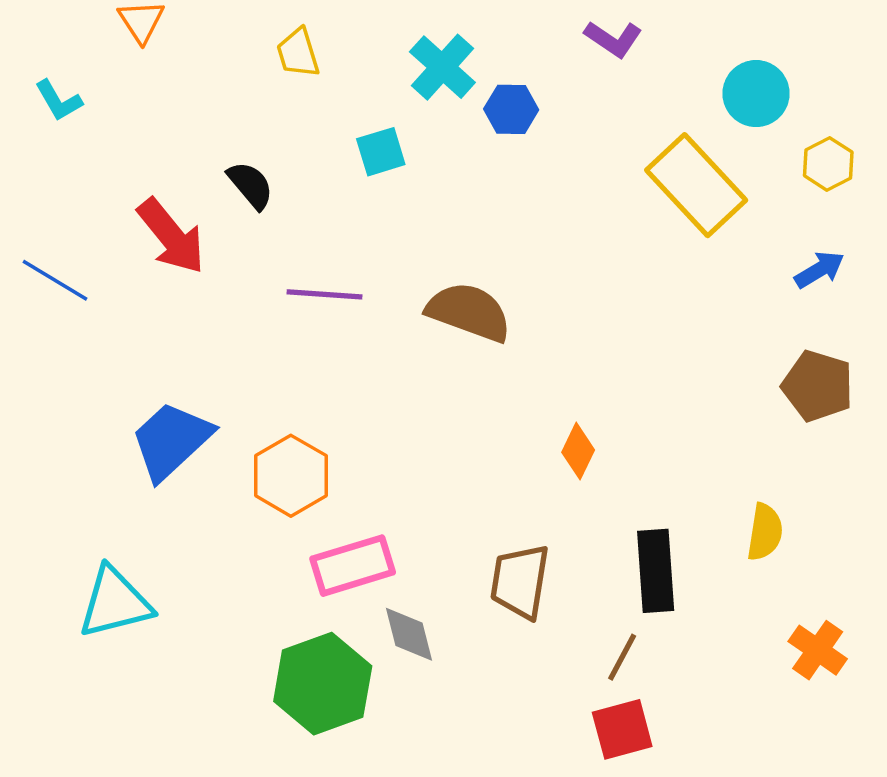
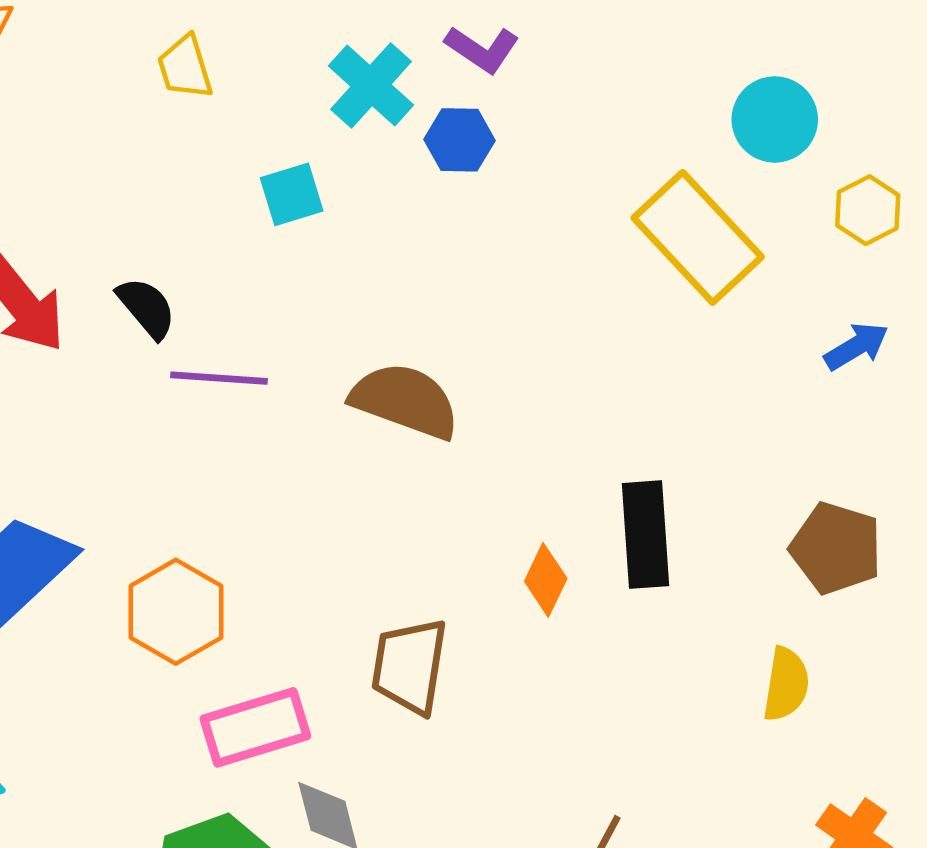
purple L-shape: (613, 39) -> (482, 49), moved
black semicircle: (250, 185) -> (146, 308), moved
brown pentagon: (818, 386) -> (836, 548), moved
black rectangle: (656, 571) -> (645, 535), moved
brown trapezoid: (520, 581) -> (410, 666), moved

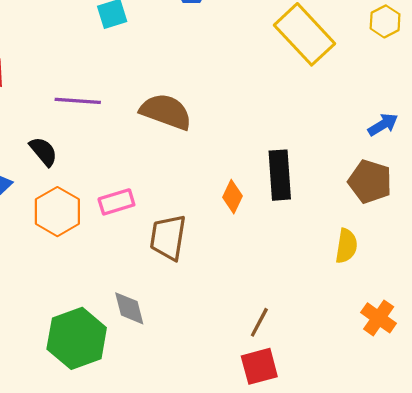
black semicircle: (146, 308) -> (43, 151), moved
blue arrow: (856, 346) -> (383, 125), moved
pink rectangle: (255, 727) -> (116, 202), moved, size x0.7

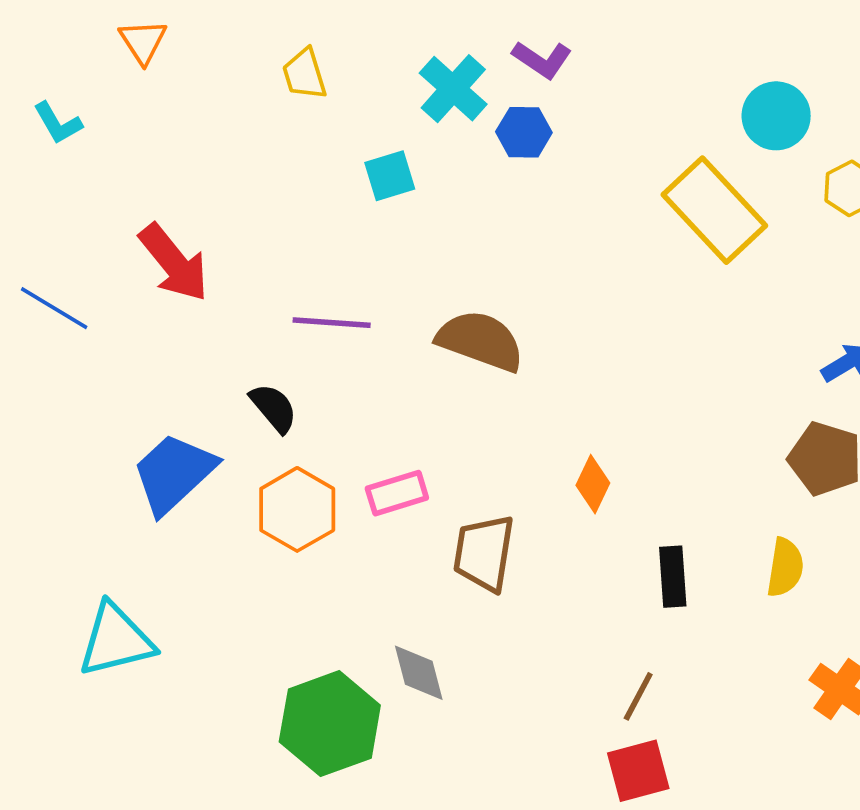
black rectangle: (280, 175) -> (673, 577), moved, size x0.7

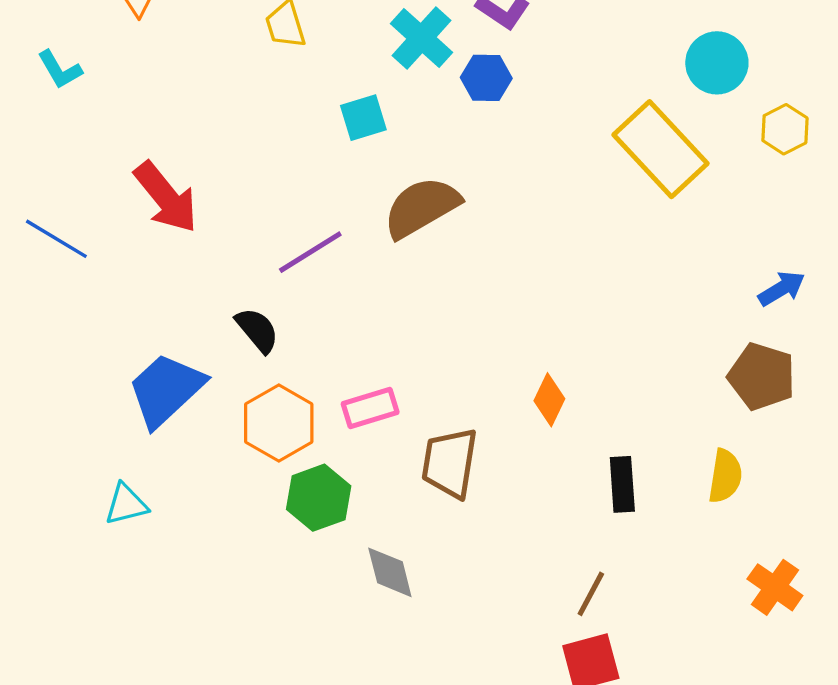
purple line: (332, 323) -> (310, 252), turned -36
brown semicircle: (480, 341) -> (422, 207), moved, turned -50
cyan triangle: (116, 640) -> (126, 504), moved, size x0.6
green hexagon: (330, 724) -> (319, 498), moved, size x0.7

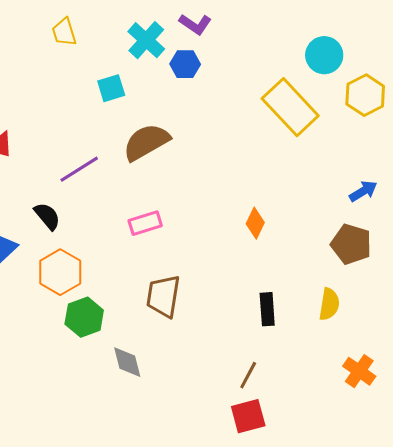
yellow hexagon: (785, 129) -> (365, 95), size x1.4
orange diamond: (549, 400) -> (255, 223), moved
pink rectangle: (370, 408) -> (145, 223), moved

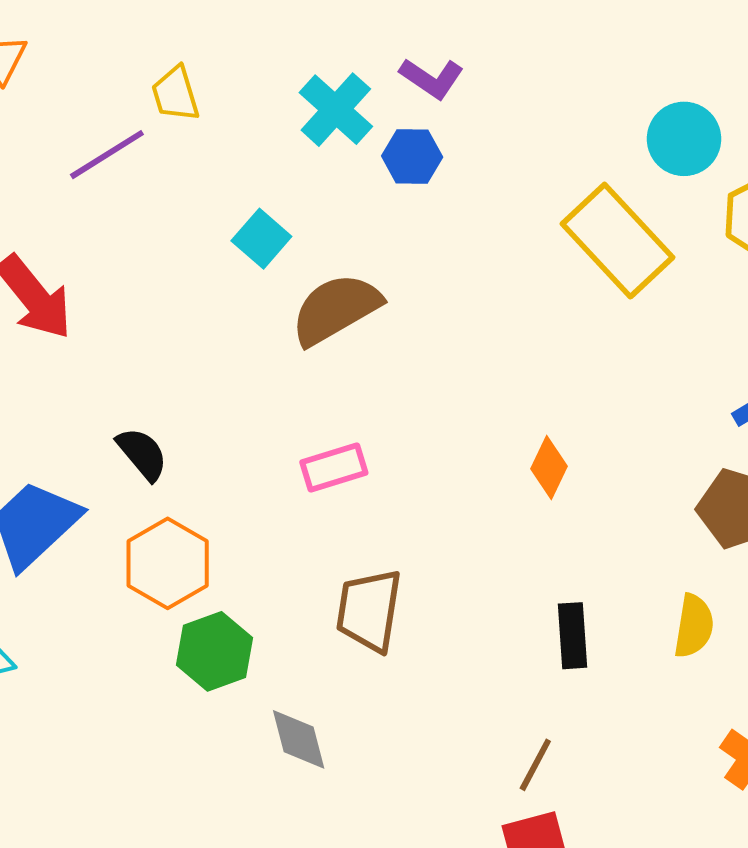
cyan square: (111, 88) -> (261, 239), moved, turned -32
purple line: (79, 169) -> (107, 155), moved

